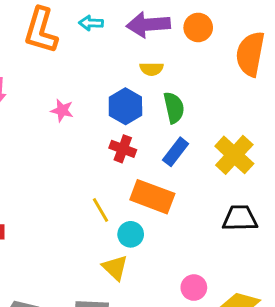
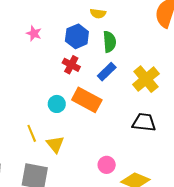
yellow line: (100, 210) -> (32, 133), moved
cyan circle: (131, 234) -> (57, 104), moved

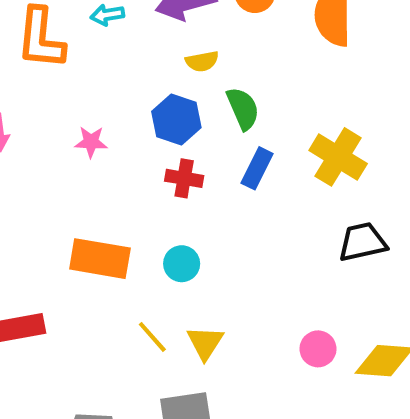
orange rectangle: (87, 100) -> (100, 259), moved
yellow triangle: (55, 144) -> (205, 343), turned 30

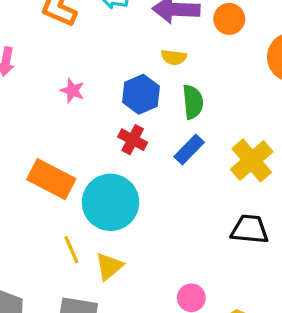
cyan circle: (182, 264) -> (111, 202), size x2.0

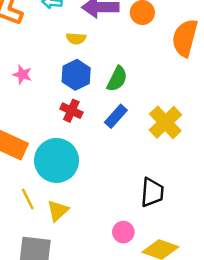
yellow semicircle: (174, 57) -> (76, 39), moved
green semicircle: (193, 102) -> (117, 79), turned 35
black trapezoid: (250, 229) -> (152, 192), moved, turned 92

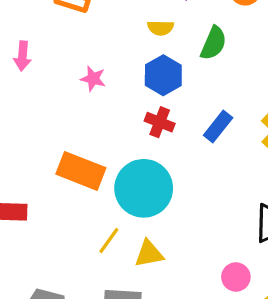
green semicircle: (117, 79) -> (214, 43), moved
yellow line: (28, 199) -> (109, 241), turned 65
yellow triangle: (58, 211) -> (149, 254), turned 35

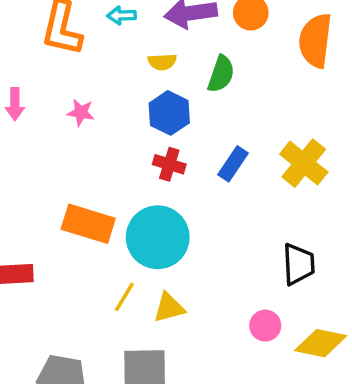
pink star: (93, 79) -> (81, 112), moved

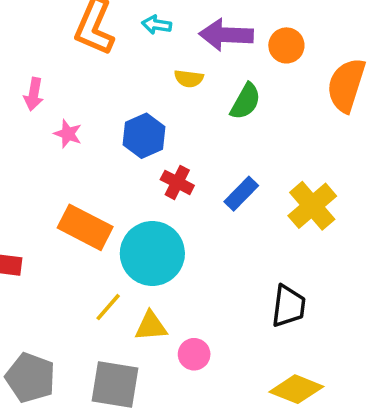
pink star: (81, 112) -> (68, 134), moved
blue hexagon: (169, 113) -> (144, 136), moved
pink circle: (265, 326) -> (194, 354), moved

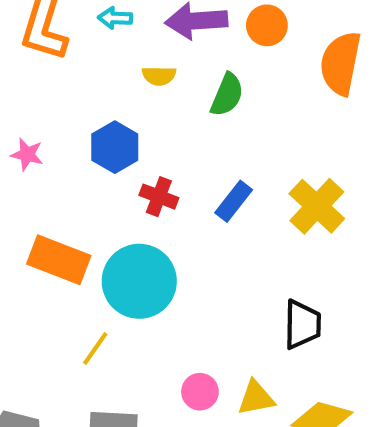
yellow triangle: (151, 326) -> (256, 398), moved

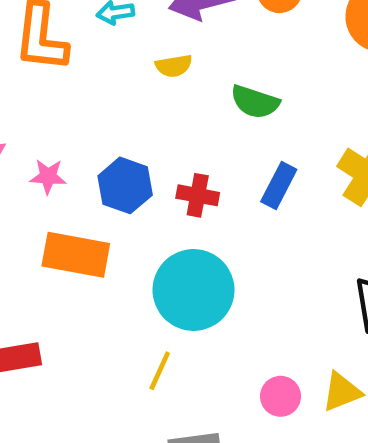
green semicircle: (227, 95) -> (255, 102), moved, turned 96
blue hexagon: (115, 147) -> (125, 185), moved
orange rectangle: (59, 260) -> (76, 255), moved

